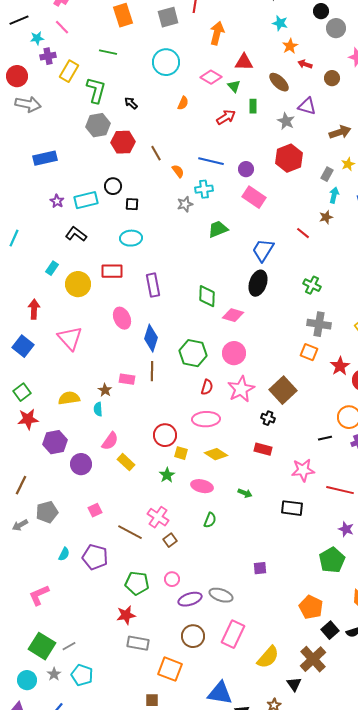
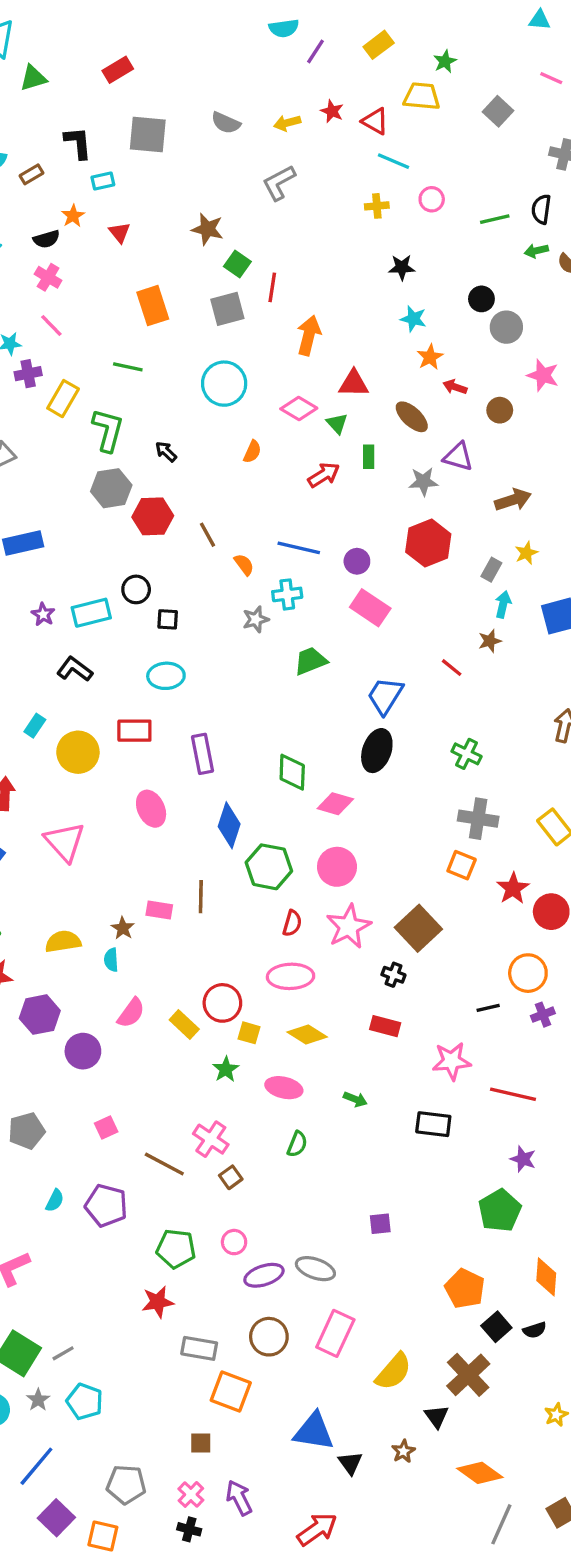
gray star: (286, 121) -> (423, 482), turned -30
blue diamond: (151, 338) -> (229, 825), moved
yellow rectangle: (126, 462) -> (184, 1025), moved
gray rectangle: (138, 643) -> (199, 1348), moved

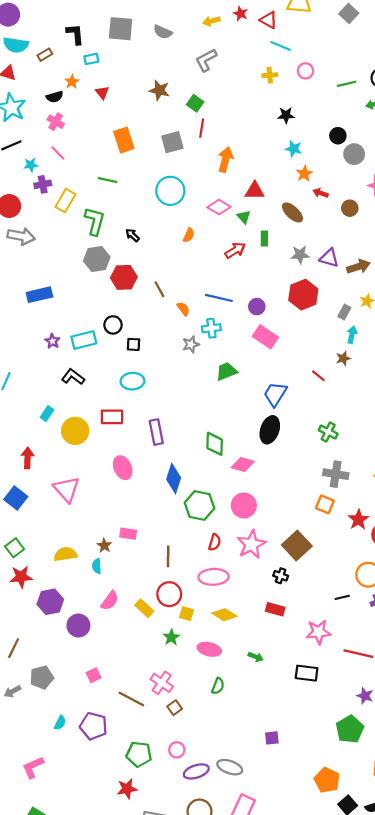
gray semicircle: (226, 123) -> (163, 32), moved
green square: (237, 264) -> (195, 103), moved
purple triangle: (458, 457) -> (329, 258), moved
brown line: (201, 897) -> (168, 556), moved

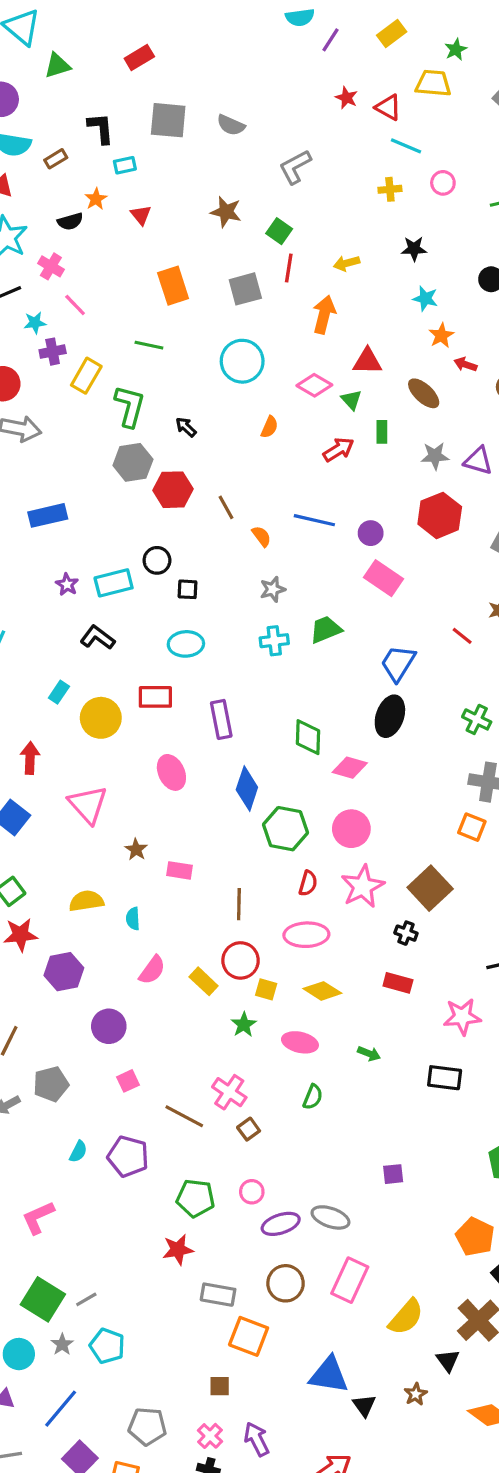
yellow arrow: (211, 21) -> (347, 263), moved
pink cross: (56, 122) -> (51, 266), moved
cyan cross: (211, 328) -> (274, 641), moved
brown star: (104, 545) -> (136, 850), moved
purple circle: (78, 626) -> (109, 1026), moved

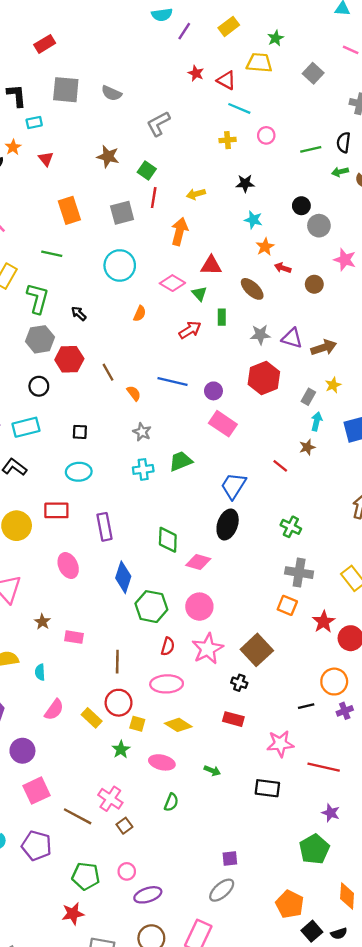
black circle: (157, 560) -> (39, 386), moved
gray star: (273, 589) -> (142, 432), turned -30
pink square: (128, 1081) -> (37, 791), size x1.6
gray ellipse: (330, 1217) -> (222, 890), moved, turned -60

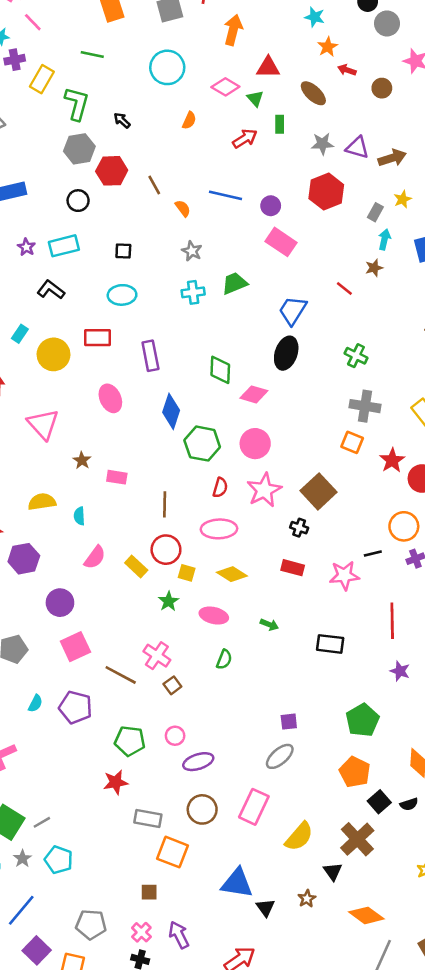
pink star: (280, 744) -> (344, 575), moved
red line: (324, 767) -> (392, 621), turned 76
green pentagon: (314, 849) -> (362, 720), moved

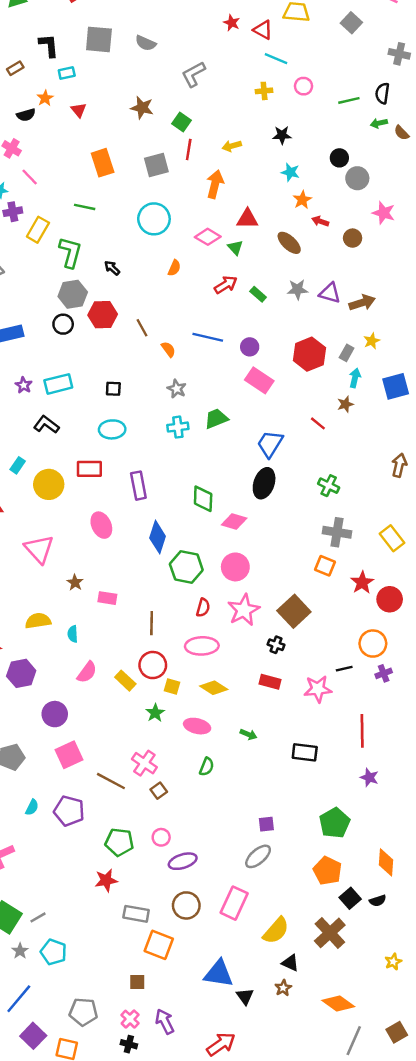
green rectangle: (280, 124) -> (258, 294), moved, turned -49
red hexagon: (326, 192) -> (309, 354), moved
black circle: (78, 201) -> (63, 324), moved
black triangle: (333, 871) -> (290, 963), moved, turned -30

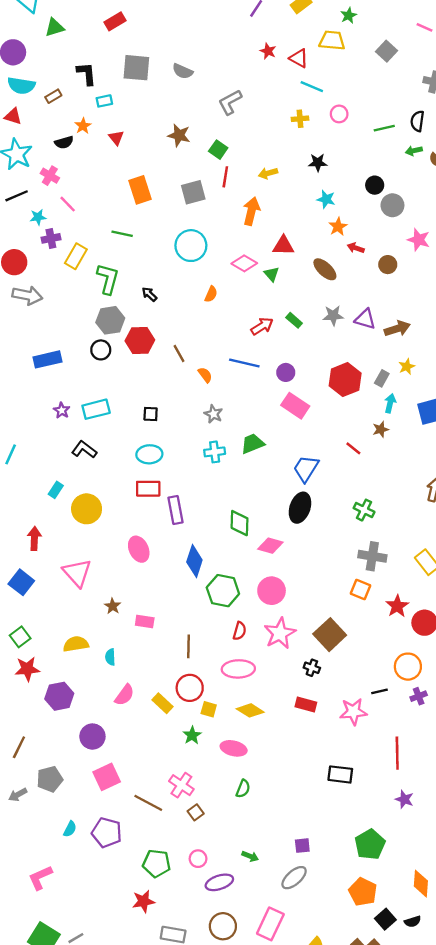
red arrow: (226, 285) -> (262, 326), moved
red rectangle: (89, 469) -> (148, 489), moved
green arrow: (248, 734) -> (250, 856), moved

